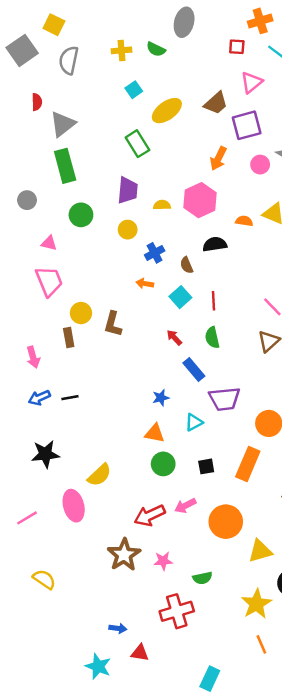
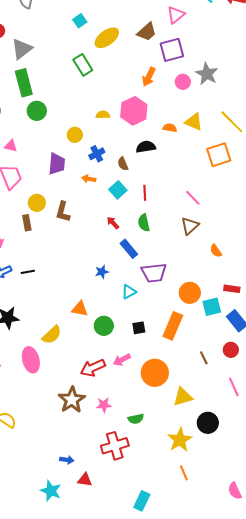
purple trapezoid: (128, 190) -> (57, 164), moved
green circle: (81, 215) -> (37, 111), moved
orange triangle: (155, 433) -> (80, 309), moved

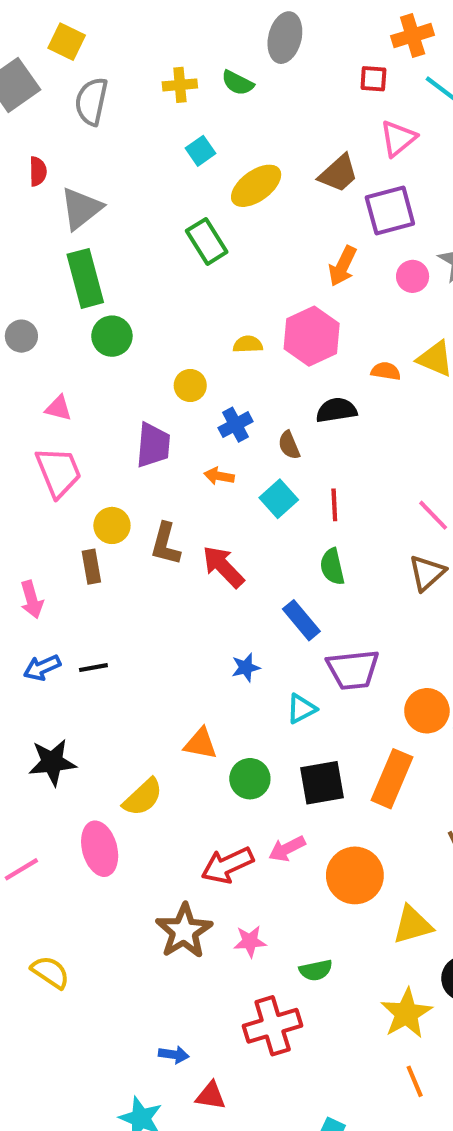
red arrow: (113, 223) -> (223, 567), moved, size x1.6
black square: (139, 328) -> (322, 783), size x1.6

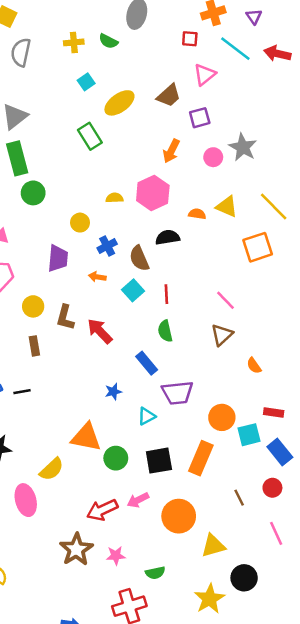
purple square: (390, 210) -> (200, 118), size x0.7
brown semicircle: (289, 445) -> (139, 258), size x1.5
brown rectangle: (91, 567) -> (34, 346), moved
orange triangle: (200, 744) -> (86, 437), size x1.5

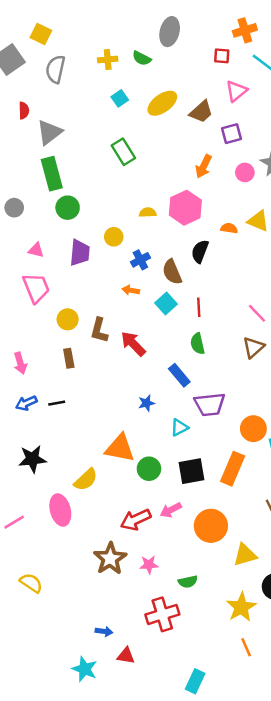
yellow ellipse: (119, 103) -> (162, 103), moved
black semicircle: (168, 237) -> (200, 251), turned -60
purple trapezoid: (58, 258) -> (80, 253), moved

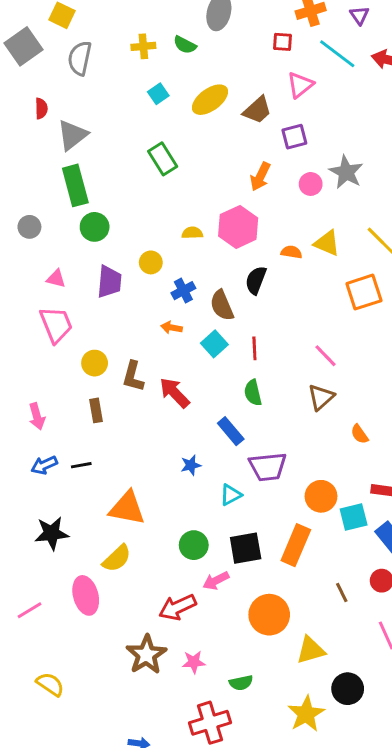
orange triangle: (120, 448) -> (127, 508), moved
pink arrow: (171, 510) -> (216, 581), moved

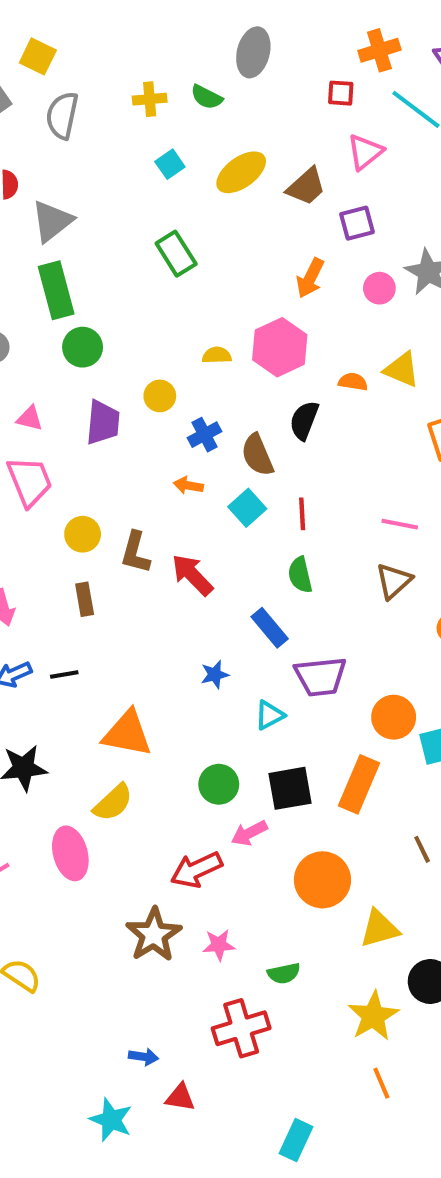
pink line: (325, 356) -> (400, 524), turned -35

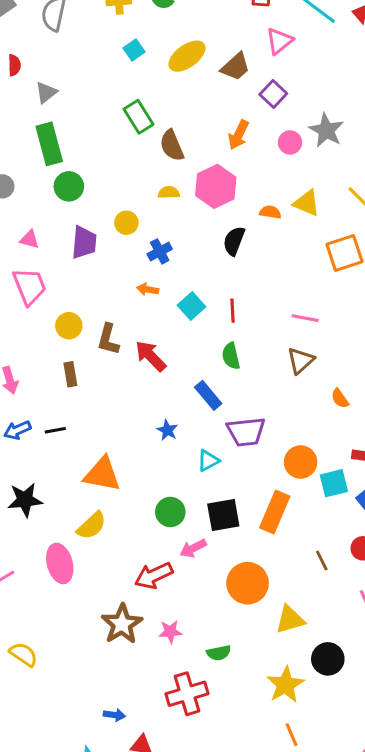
gray triangle: (52, 221) -> (46, 92), size x0.7
purple square: (357, 223) -> (273, 94), turned -32
brown semicircle: (257, 455) -> (172, 145), moved
blue star: (215, 674) -> (167, 430), turned -30

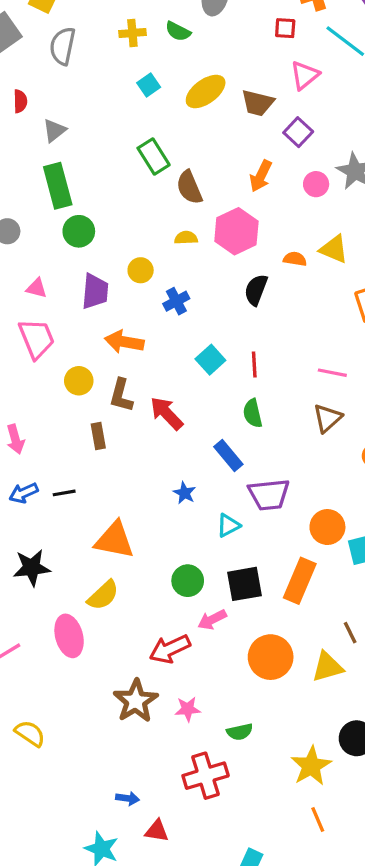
brown trapezoid: (235, 67) -> (258, 103), turned 56
orange arrow: (148, 289) -> (124, 342), moved, size x1.6
brown rectangle: (70, 374) -> (98, 436), moved
yellow triangle: (290, 620) -> (327, 667), moved

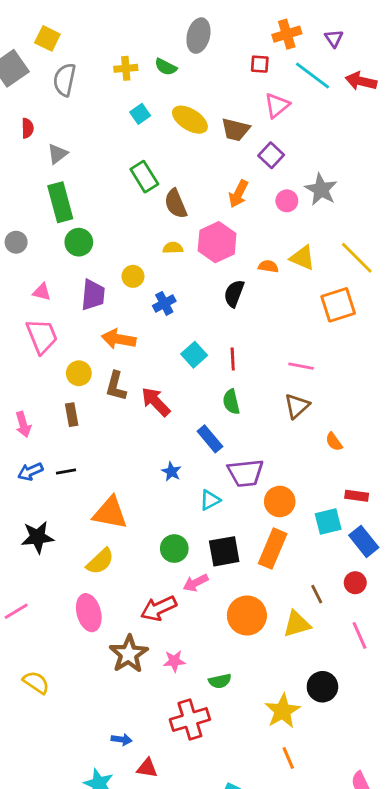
yellow ellipse: (206, 92) -> (190, 120), turned 68
brown rectangle: (98, 436) -> (72, 415), moved
orange circle: (327, 527) -> (280, 501), moved
pink ellipse: (69, 636) -> (89, 613), moved

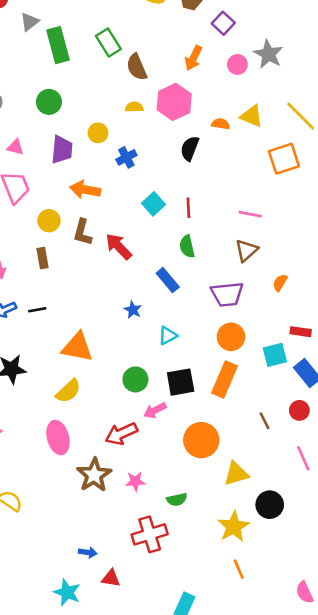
green rectangle: (60, 202) -> (58, 45), moved
orange semicircle: (334, 442) -> (280, 283), turned 66
purple trapezoid: (246, 473) -> (227, 294), moved
yellow triangle: (297, 624) -> (236, 474), moved

